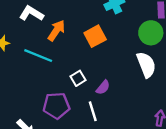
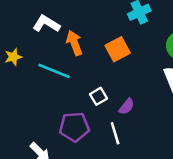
orange arrow: (56, 31) -> (74, 43), turned -55

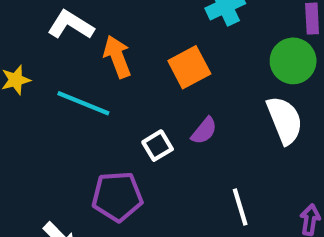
purple semicircle: (127, 107) -> (204, 131), moved
white line: (115, 133) -> (240, 207), moved

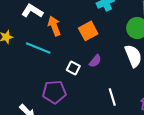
white square: (158, 146) -> (73, 68), turned -32

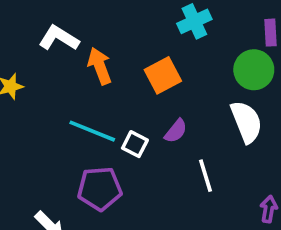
cyan line: (38, 48) -> (92, 131), moved
white line: (112, 97) -> (206, 176), moved

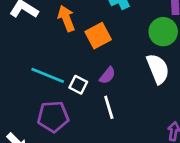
orange arrow: (100, 66) -> (66, 18), moved
white line: (206, 176) -> (109, 107), moved

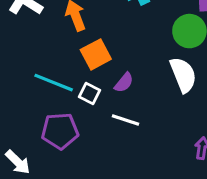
orange square: (98, 36) -> (96, 54), moved
white line: (109, 107) -> (125, 120), turned -55

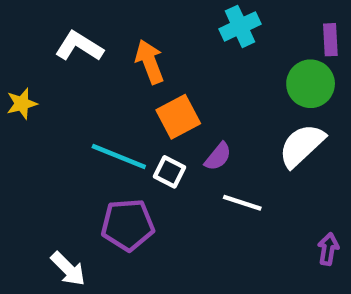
white semicircle: (183, 75) -> (302, 145), turned -111
white line: (125, 120) -> (242, 203), moved

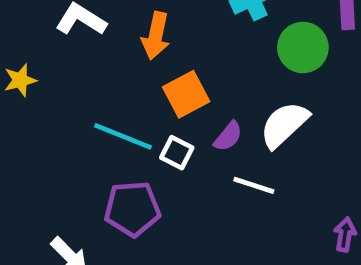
orange arrow: (150, 62) -> (156, 36), turned -147
green circle: (311, 84) -> (303, 48), moved
white semicircle: (302, 145) -> (284, 125), moved

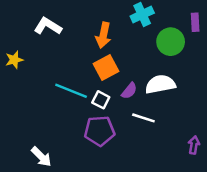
orange arrow: (156, 36) -> (103, 35), moved
white semicircle: (284, 125) -> (160, 84), turned 32
purple pentagon: (132, 209) -> (100, 131), moved

